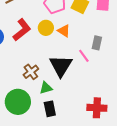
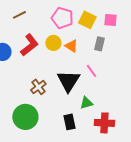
gray rectangle: (97, 43) -> (99, 44), moved
green triangle: (46, 88) -> (86, 103), moved
black rectangle: (50, 109) -> (69, 122), moved

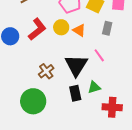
black rectangle: (69, 122) -> (75, 93), moved

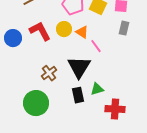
gray rectangle: (107, 28) -> (124, 28), moved
red L-shape: (37, 29) -> (40, 31), turned -80
pink line: (99, 55) -> (96, 46), moved

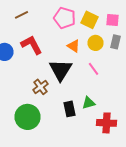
yellow circle: (64, 29) -> (96, 43), moved
pink line: (96, 46) -> (94, 69), moved
black triangle: (79, 67) -> (60, 70), moved

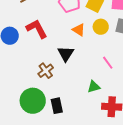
pink line: (94, 69) -> (108, 63), moved
black triangle: (60, 70) -> (66, 54), size x0.7
black rectangle: (70, 109) -> (57, 106), moved

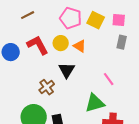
yellow circle: (101, 27) -> (61, 43), moved
green triangle: (94, 87) -> (95, 103), size x1.5

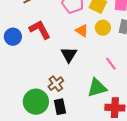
yellow circle: (61, 43) -> (103, 28), moved
brown cross: (47, 87) -> (56, 84), moved

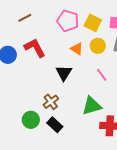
pink line: (111, 64) -> (102, 75), moved
green circle: (36, 102) -> (31, 120), size x0.7
black rectangle: (60, 107) -> (55, 125), turned -35

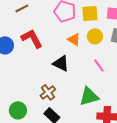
yellow square: (93, 23) -> (90, 13), turned -30
black triangle: (64, 73) -> (61, 63), turned -36
green circle: (31, 120) -> (18, 110), moved

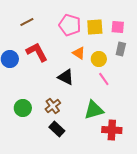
yellow circle: (95, 36) -> (99, 59), moved
green circle: (18, 110) -> (23, 108), moved

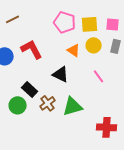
brown line: (27, 22) -> (13, 19), moved
yellow circle: (99, 59) -> (94, 45), moved
green triangle: (94, 110) -> (73, 106), moved
black rectangle: (57, 129) -> (30, 89), moved

